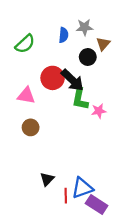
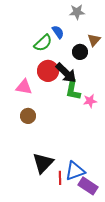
gray star: (84, 27) -> (77, 12), moved
blue semicircle: (64, 35) -> (58, 32), turned -40
green semicircle: (25, 44) -> (43, 43), moved
black triangle: (47, 179) -> (43, 163), size x1.6

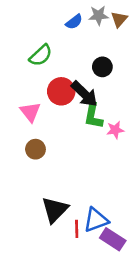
blue semicircle: (58, 32) -> (74, 22), moved, turned 88
brown triangle: (94, 40) -> (119, 19), moved
green semicircle: (43, 43) -> (41, 55), moved
pink triangle: (24, 87) -> (30, 112), turned 42

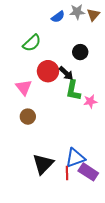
black arrow: (84, 94) -> (66, 73), size x0.7
blue triangle: (96, 220) -> (75, 158), moved
red line: (77, 229) -> (67, 173), moved
purple rectangle: (113, 239) -> (88, 172), moved

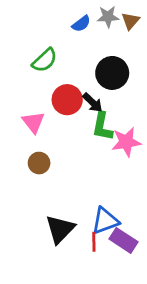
black circle: (80, 52) -> (112, 73), size x1.5
pink star: (90, 101) -> (126, 142), size x1.5

